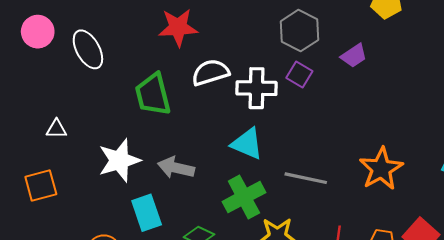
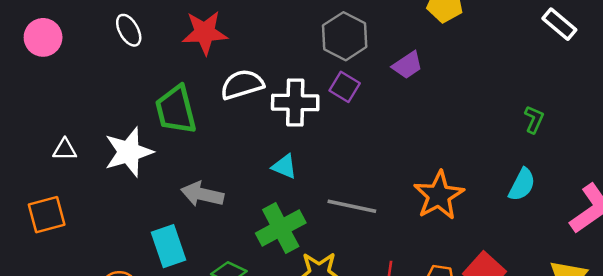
white ellipse: (88, 49) -> (129, 30), moved, size x0.7
cyan triangle: (247, 144) -> (284, 166), size x0.7
white star: (119, 160) -> (129, 152), moved

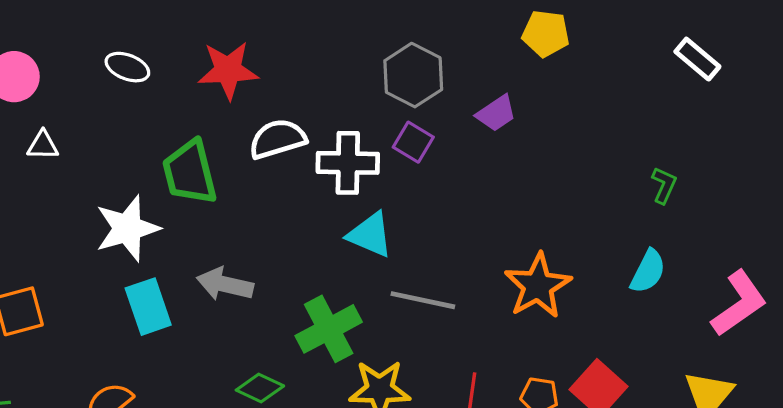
white ellipse: (129, 30) -> (127, 67), turned -40
white triangle: (65, 150) -> (43, 145), moved
cyan triangle: (284, 166) -> (370, 235), moved, size x1.4
cyan rectangle: (169, 246) -> (148, 307), moved

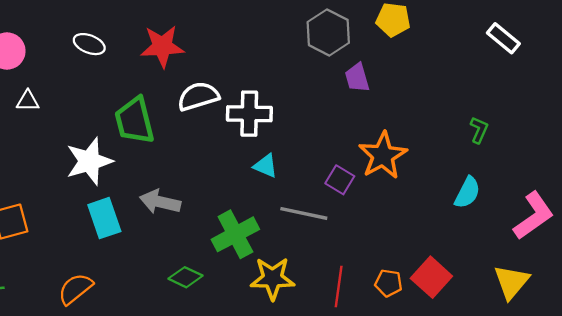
gray hexagon: (413, 75) -> (328, 32), moved
purple trapezoid: (496, 113) -> (357, 78), turned 108
purple square: (413, 142) -> (340, 180), moved
cyan triangle: (370, 235) -> (266, 166), size x0.7
orange star: (538, 286) -> (383, 155), moved

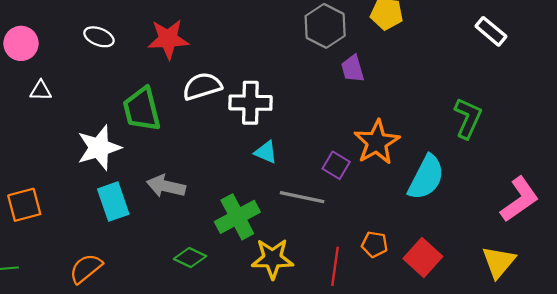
green L-shape: (479, 130) -> (468, 118), size x1.6
cyan semicircle: (467, 193) -> (426, 177), moved, size x1.5
orange pentagon: (389, 283) -> (375, 244), moved

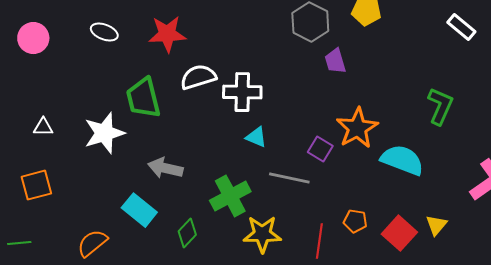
white triangle: (41, 91) -> (43, 127), moved
cyan semicircle: (426, 177) -> (402, 160), turned -96
cyan rectangle: (113, 202) -> (139, 210), moved, turned -32
green diamond: (190, 258) -> (187, 233), turned -72
yellow triangle: (499, 262) -> (436, 225), moved, size x0.7

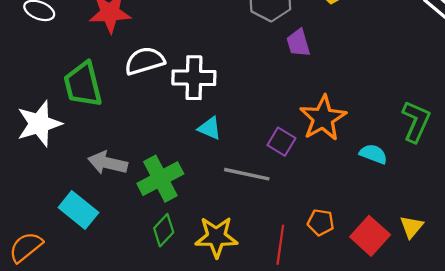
green L-shape: (440, 106) -> (416, 121), moved
cyan semicircle: (402, 160) -> (373, 154), size x0.6
green cross: (230, 196) -> (160, 179), moved
green diamond: (187, 233) -> (164, 230), moved

